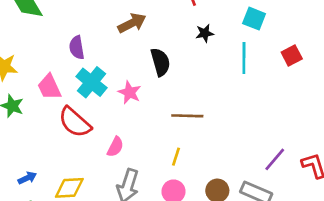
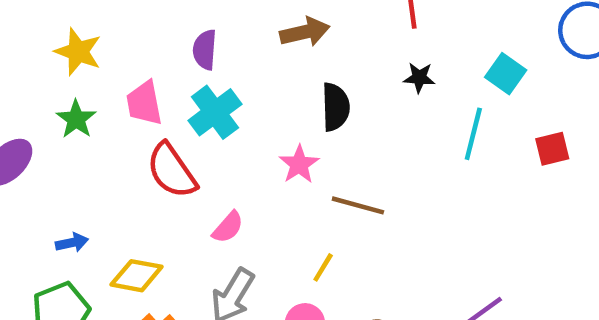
pink star: (130, 92) -> (299, 164), moved

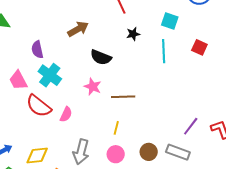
black semicircle: (335, 107) -> (101, 57), turned 130
red square: (552, 149) -> (199, 47), turned -35
pink semicircle: (228, 227) -> (66, 114), moved

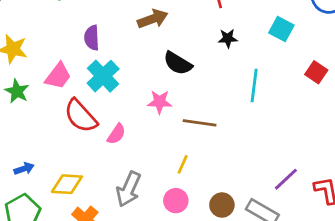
cyan line: (164, 51) -> (254, 86), moved
pink trapezoid: (18, 80) -> (58, 76), turned -125
pink star: (93, 87) -> (160, 102), turned -30

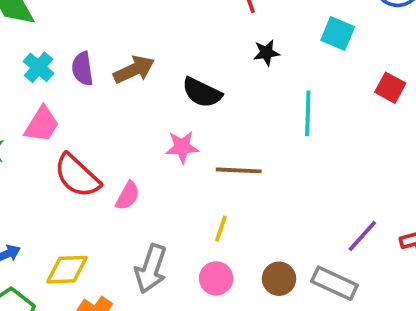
brown arrow: (153, 19) -> (134, 70), moved
cyan cross: (103, 76) -> (39, 67), moved, size x0.7

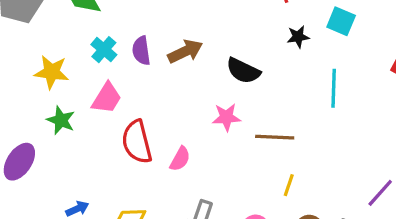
cyan square: (338, 33) -> (341, 21), moved
red semicircle: (77, 176) -> (137, 142), turned 33
yellow line: (221, 229) -> (289, 185), moved

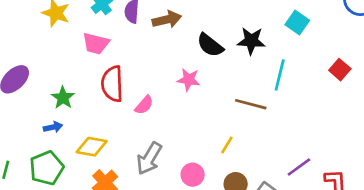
black star: (298, 37) -> (251, 41), moved, size x1.5
pink trapezoid: (107, 98) -> (96, 43), turned 60
green star: (61, 120) -> (63, 98), moved
brown line: (275, 137) -> (251, 104), moved

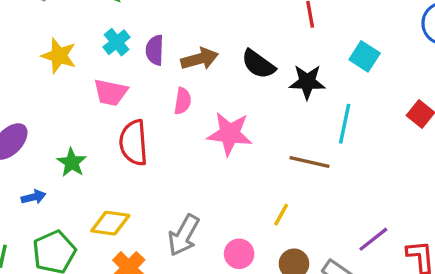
black semicircle: (210, 45) -> (258, 64), moved
pink star: (189, 80) -> (230, 134), size x1.5
pink semicircle: (144, 105) -> (183, 101), moved, turned -30
blue arrow: (53, 127) -> (34, 197), moved

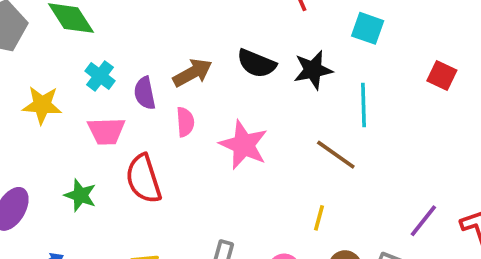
purple semicircle: (155, 50) -> (145, 93), moved
pink star: (230, 134) -> (244, 145), turned 30
green star: (72, 162) -> (80, 195), moved
brown line: (310, 162) -> (336, 155), turned 36

